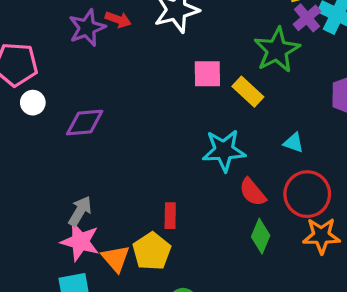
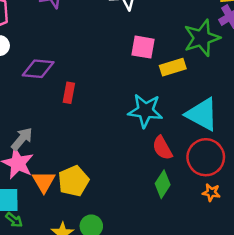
yellow rectangle: (248, 92) -> (173, 67), turned -70
cyan triangle: (294, 143) -> (202, 114), size x2.0
red rectangle: (170, 216) -> (69, 93), moved
orange star: (321, 236) -> (211, 193), size x0.6

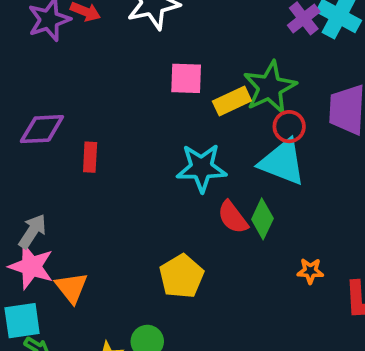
green star: (202, 38) -> (270, 87), moved
red circle: (206, 157) -> (289, 127), moved, size x0.6
yellow pentagon: (74, 181) -> (181, 276), moved
green diamond: (163, 184) -> (262, 219), moved

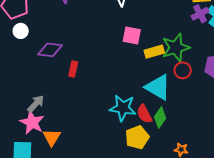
cyan triangle: (282, 162) -> (158, 87), moved
cyan star: (202, 168) -> (123, 108), moved
yellow pentagon: (181, 276) -> (137, 137), moved

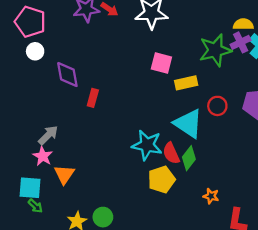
green star: (176, 48) -> (215, 50), moved
purple diamond: (50, 50) -> (67, 75), turned 70
pink star: (32, 122) -> (43, 156), size x0.7

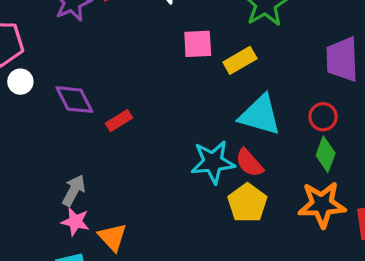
red rectangle: (93, 98) -> (119, 121), turned 60
red circle: (217, 106) -> (323, 117), moved
green diamond: (189, 158) -> (326, 154), moved
orange star: (211, 196) -> (322, 204), size x2.0

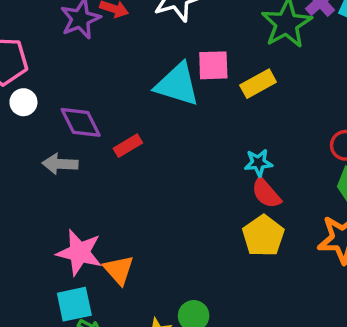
cyan triangle: (260, 115) -> (177, 84), moved
cyan star: (213, 162) -> (258, 163), moved, size x0.6
gray arrow: (74, 190) -> (60, 164), moved, turned -116
pink star: (75, 222) -> (79, 253), size x1.5

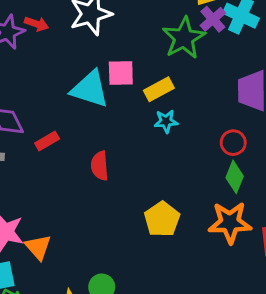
cyan star: (258, 163) -> (166, 121), moved
red semicircle: (266, 193) -> (100, 166), moved, turned 36

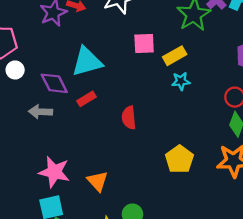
cyan triangle: (90, 89) -> (87, 62), moved, turned -32
orange triangle: (38, 247) -> (98, 181), moved

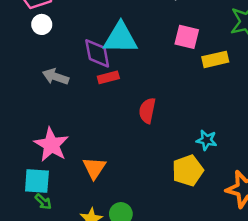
cyan star: (181, 81) -> (207, 140), moved
purple diamond: (54, 83) -> (97, 53), moved

